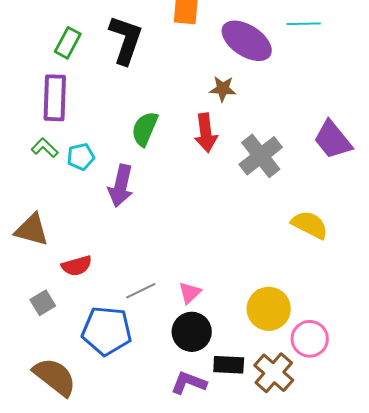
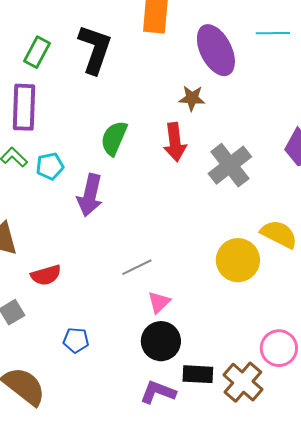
purple ellipse: (247, 41) -> (216, 50), turned 30
gray line: (141, 291) -> (137, 267), moved
yellow circle: (269, 309) -> (238, 260), moved
blue pentagon: (107, 331) -> (76, 340), size x0.5

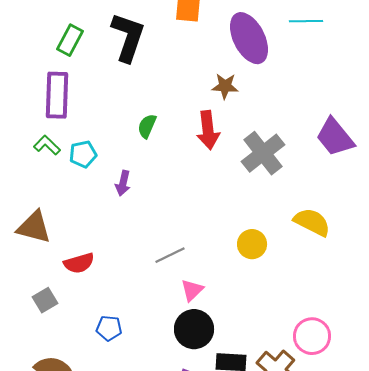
green semicircle: (114, 138) -> (147, 126), size x0.7
purple arrow: (90, 195) -> (123, 183), size x0.6
yellow circle: (238, 260) -> (252, 244), moved, size x0.7

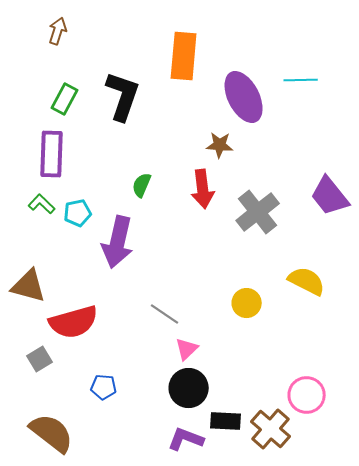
purple arrow: (123, 183) -> (118, 242), size x2.0
gray line: (170, 255) -> (165, 314), turned 60
red semicircle: (79, 263) -> (74, 322), size x1.6

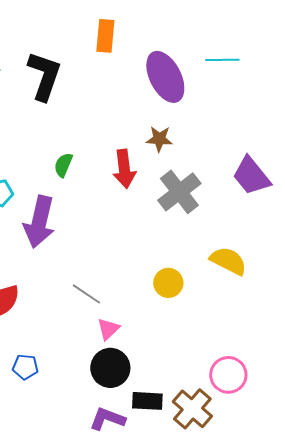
orange rectangle: (184, 56) -> (105, 36), size x0.7
brown star: (220, 145) -> (159, 139), moved

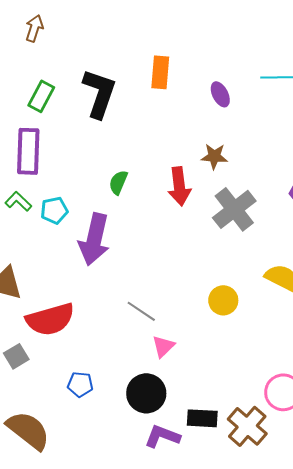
orange rectangle: (105, 36) -> (160, 72), moved
purple ellipse: (165, 77) -> (220, 94), size x0.5
black circle: (110, 368) -> (146, 393), moved

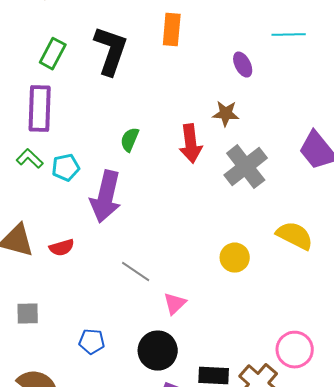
purple ellipse: (220, 94) -> (243, 65), moved
gray line: (141, 311) -> (136, 272), moved
red semicircle: (50, 319) -> (62, 248), moved, size x0.5
gray square: (16, 356) -> (28, 314), turned 30

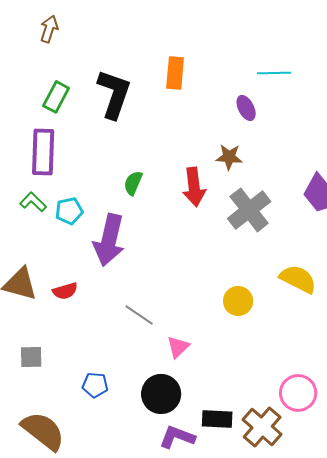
cyan line: (289, 35) -> (274, 73), moved

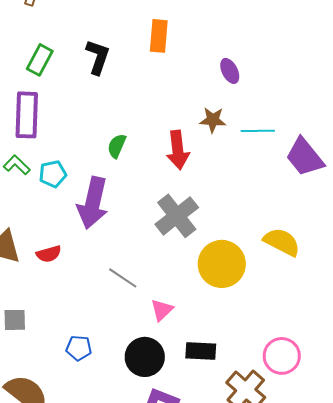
cyan line: (274, 73) -> (258, 131), moved
black L-shape: (114, 94) -> (98, 57), size x0.7
gray cross: (249, 210) -> (177, 216), moved
yellow circle: (238, 301) -> (222, 264), size x1.6
black rectangle: (217, 419) -> (201, 351), moved

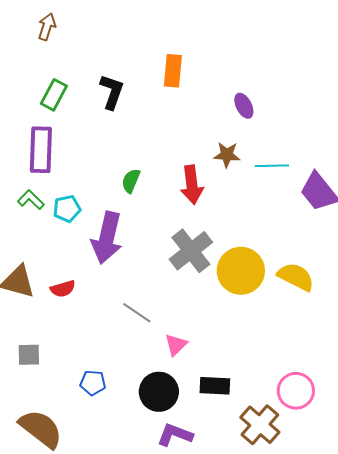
yellow circle: (222, 264) -> (241, 271), moved

